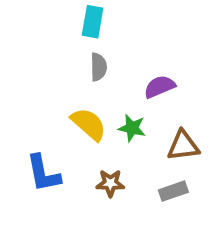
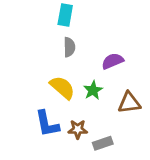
green star: (132, 128) -> (93, 90), turned 30
blue L-shape: (43, 173) -> (47, 124), moved
gray rectangle: (173, 191) -> (103, 143), moved

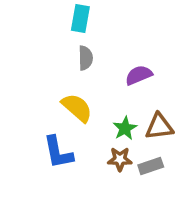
green star: (93, 90) -> (125, 128), moved
brown star: (78, 129) -> (120, 159), moved
gray rectangle: (103, 143) -> (151, 166), moved

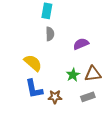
yellow semicircle: (77, 108) -> (33, 63), moved
brown star: (120, 159) -> (55, 97), moved

